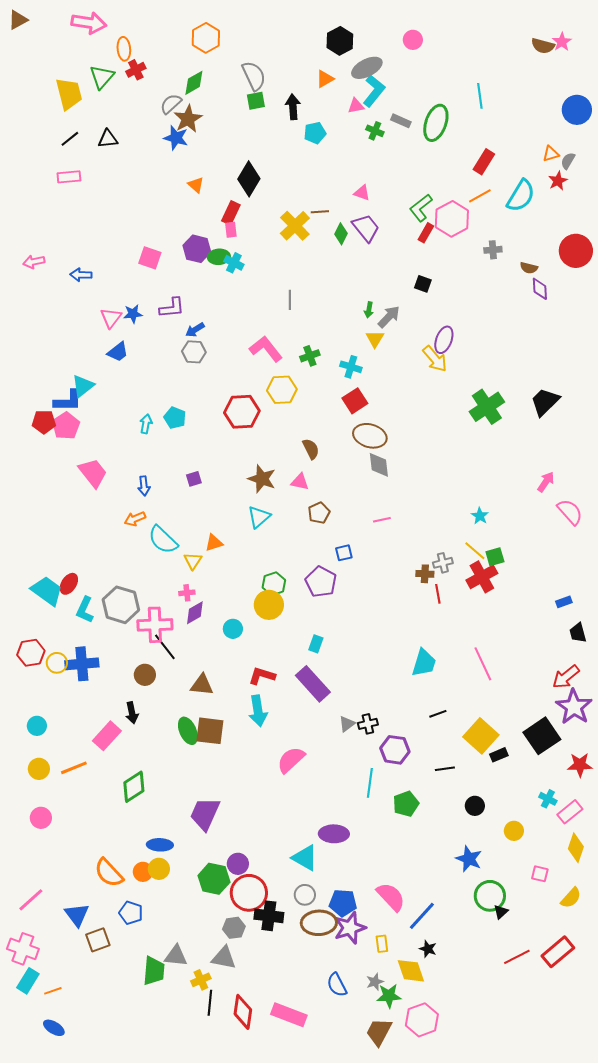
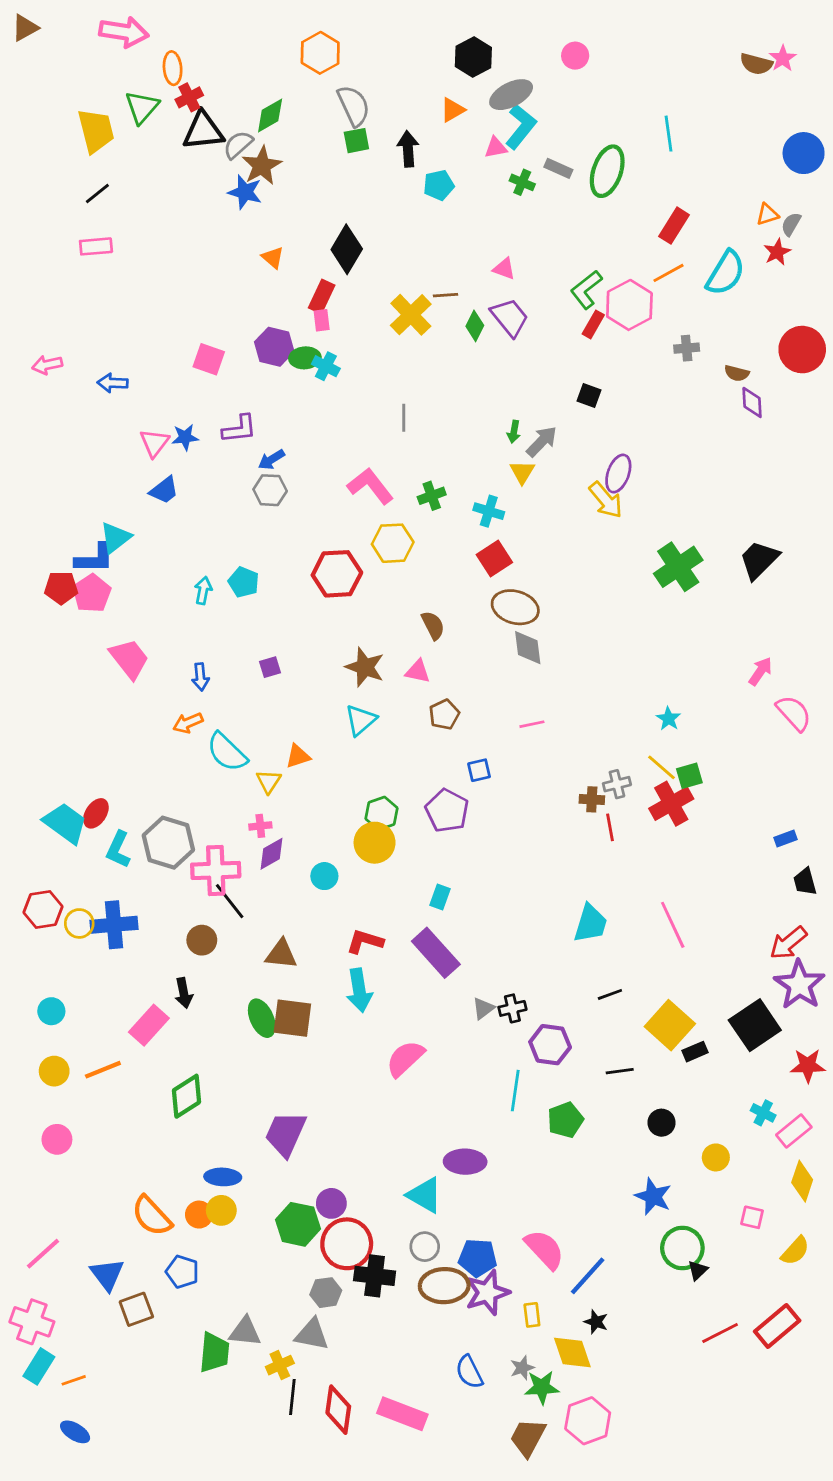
orange hexagon: (206, 38) -> (320, 53), moved
black triangle: (108, 139) -> (203, 131), moved, size x1.5

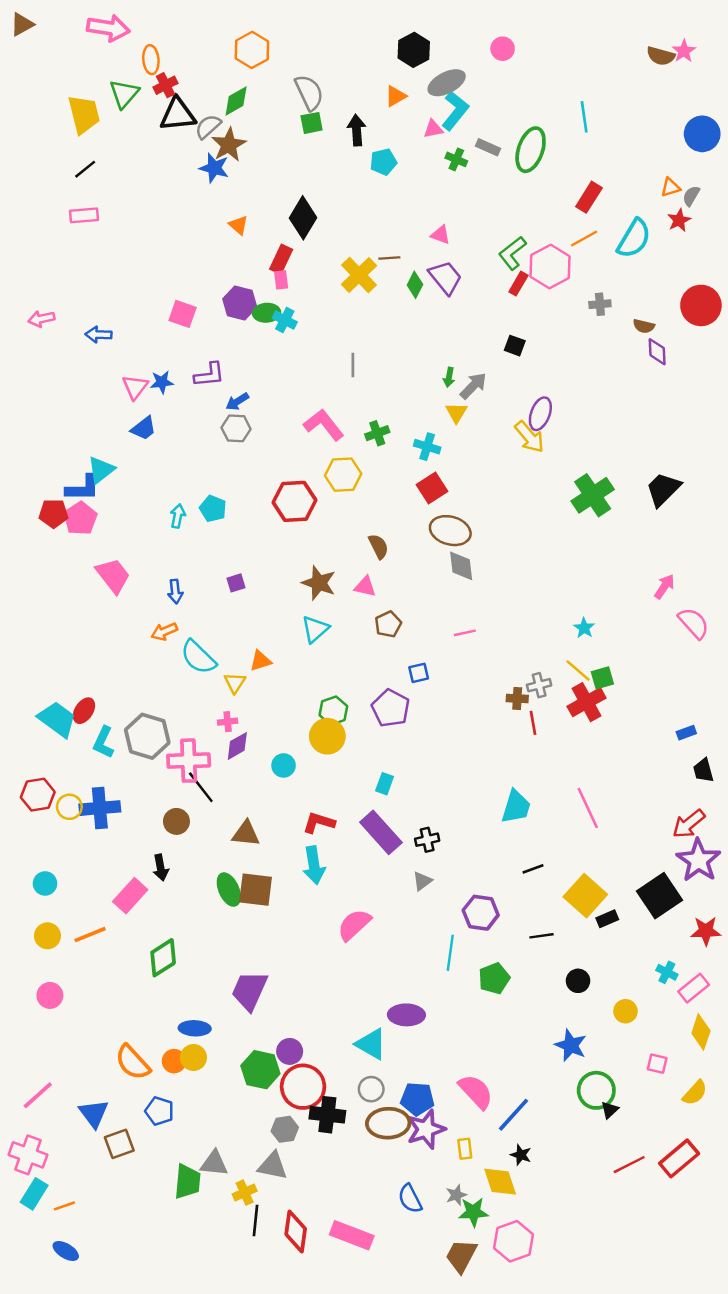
orange hexagon: (320, 53) -> (252, 50), moved
black cross: (512, 1008) -> (427, 840), moved

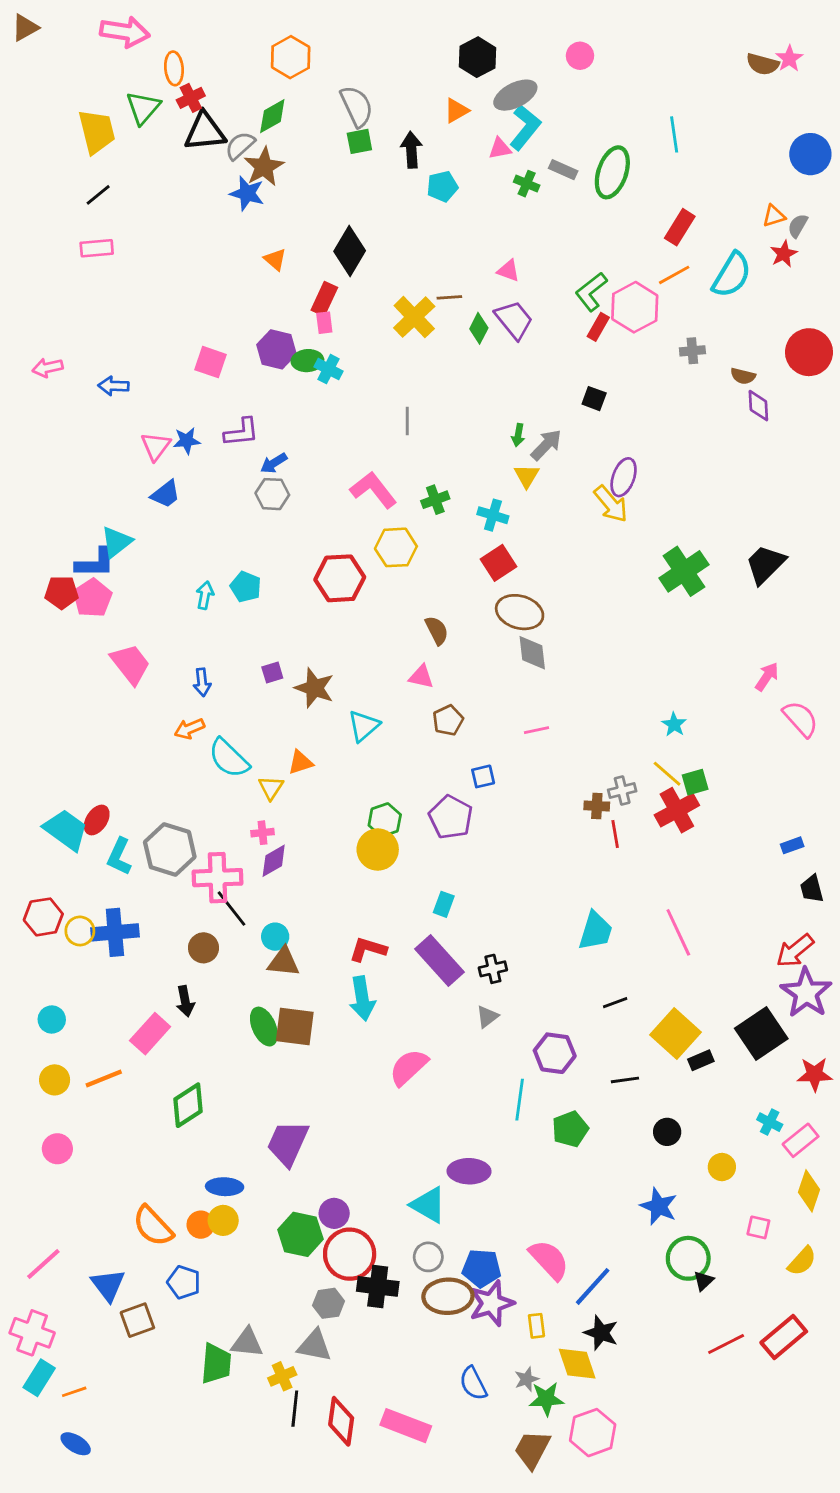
brown star: (319, 583) -> (314, 688), moved
cyan circle: (284, 765) -> (275, 937), moved
black star: (521, 1155) -> (601, 1333), size x1.4

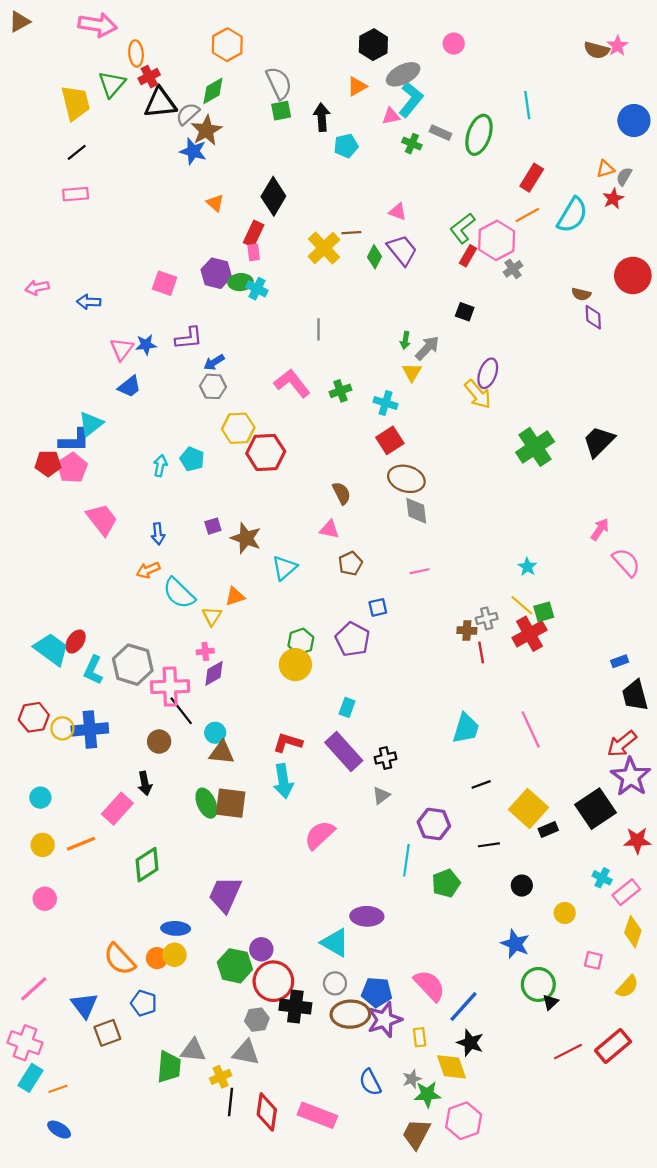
gray cross: (692, 351) -> (513, 269), moved, turned -30
yellow hexagon: (396, 547) -> (238, 428), moved
black trapezoid: (812, 889) -> (635, 695), size x1.4

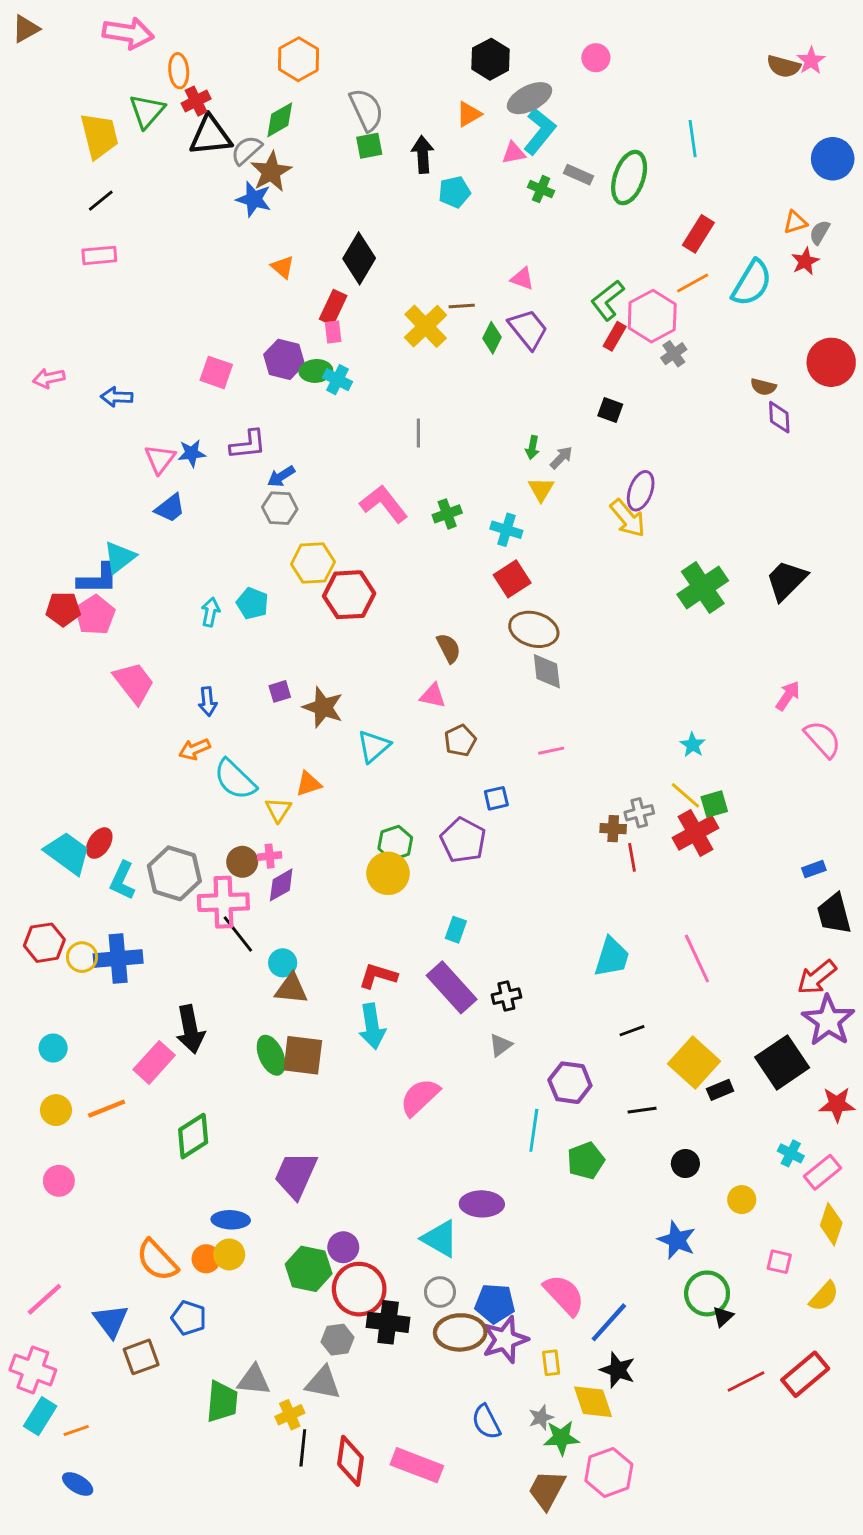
gray arrow: (427, 348) -> (561, 458), size x0.7
brown circle: (159, 742) -> (242, 862), moved
black arrow: (145, 783) -> (190, 1029), size x1.5

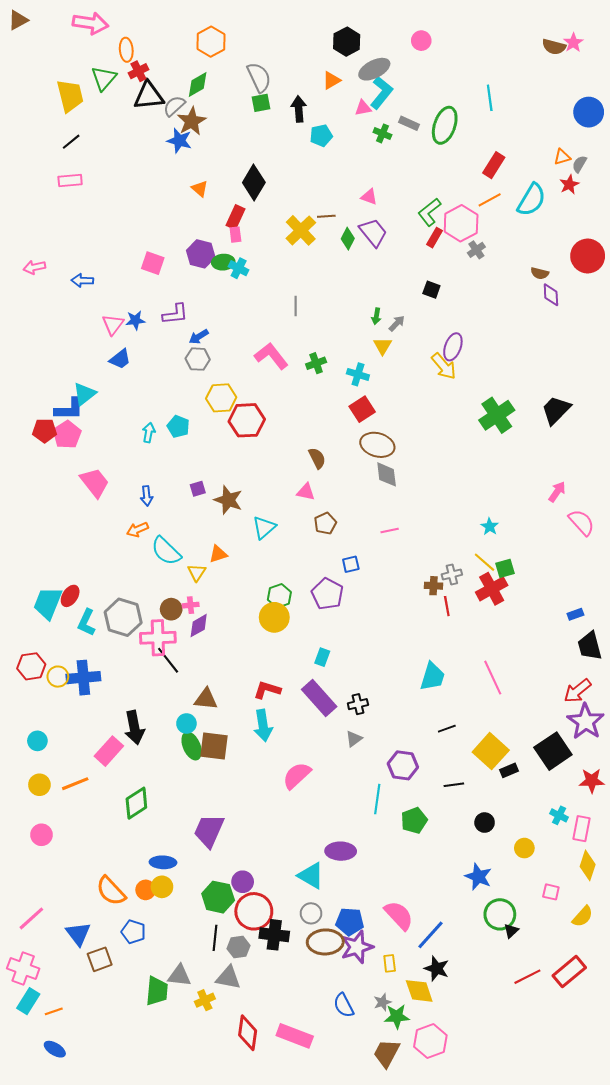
cyan trapezoid: (68, 853) -> (48, 603), turned -104
cyan circle: (283, 963) -> (186, 724), moved
pink rectangle: (823, 1172) -> (582, 829), turned -40
black line: (303, 1448) -> (215, 938), moved

